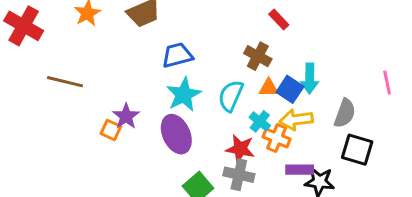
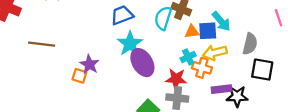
cyan arrow: (310, 78) -> (221, 21), turned -35
blue square: (290, 89) -> (208, 31), turned -30
cyan semicircle: (231, 96) -> (163, 18), moved
cyan cross: (260, 121) -> (188, 57), turned 32
purple ellipse: (176, 134) -> (142, 63), moved

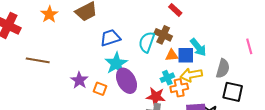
orange cross: (202, 68) -> (179, 88), turned -30
orange square: (79, 76) -> (100, 89), moved

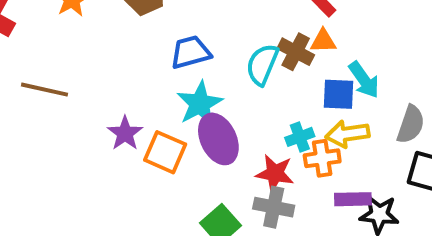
orange triangle: (172, 55) -> (323, 41), moved
orange square: (100, 89) -> (165, 152), size x1.5

